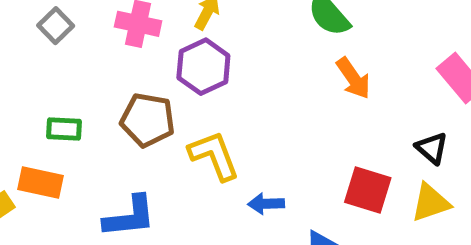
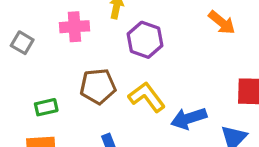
purple hexagon: (203, 67) -> (145, 40), moved
blue arrow: (266, 204) -> (189, 118), size x1.5

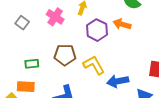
orange arrow: (222, 23) -> (122, 24), moved, turned 150
pink cross: (74, 27) -> (55, 17), turned 30

